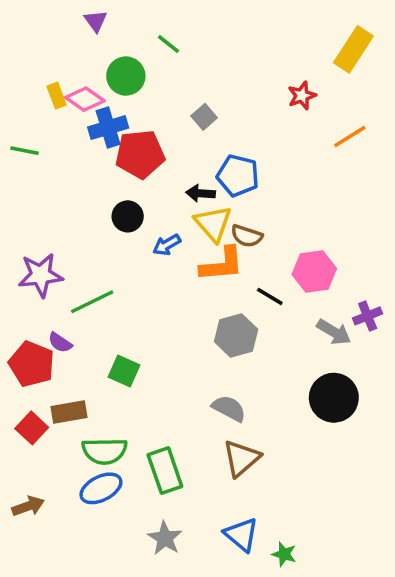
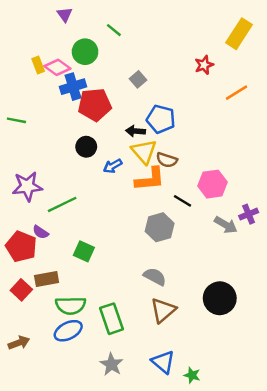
green line: (25, 151) -> (16, 120), moved
black circle: (334, 398) -> (220, 298), moved

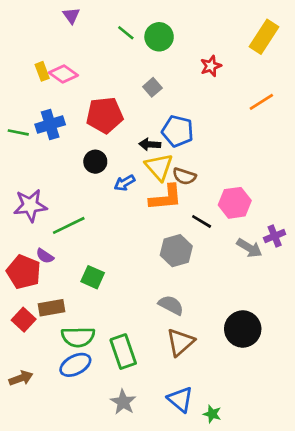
green circle: (85, 52) -> (159, 37), moved
red star: (204, 65) -> (211, 66), moved
blue cross: (73, 87) -> (50, 124), moved

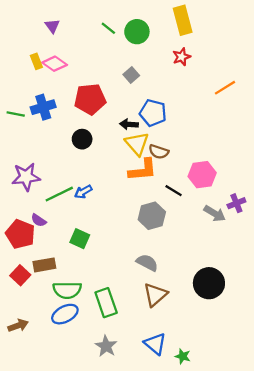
purple triangle: (71, 16) -> (52, 26), moved
yellow rectangle: (264, 37) -> (183, 20), moved, turned -48
blue arrow: (125, 183) -> (83, 192), moved

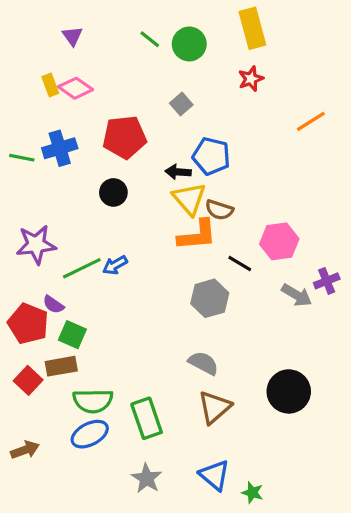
green square: (80, 239) -> (72, 335), moved

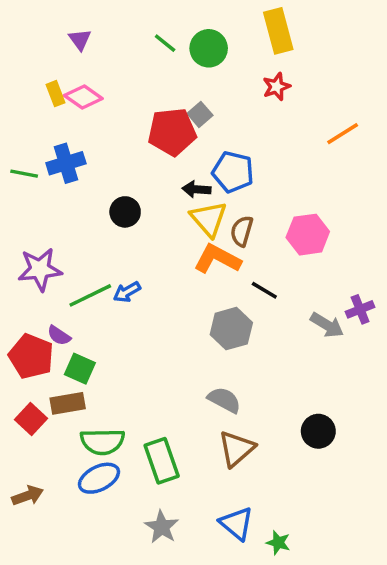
red pentagon: (124, 137) -> (172, 132), moved
brown semicircle: (219, 210) -> (242, 231), turned 88
orange L-shape: (197, 235) -> (217, 259), turned -147
pink hexagon: (279, 241) -> (308, 235), moved
black circle: (289, 391) -> (318, 431), size x0.7

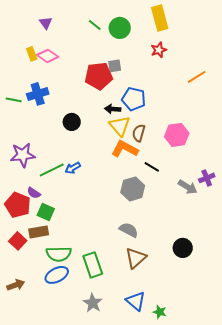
gray square: (200, 114) -> (115, 66), turned 32

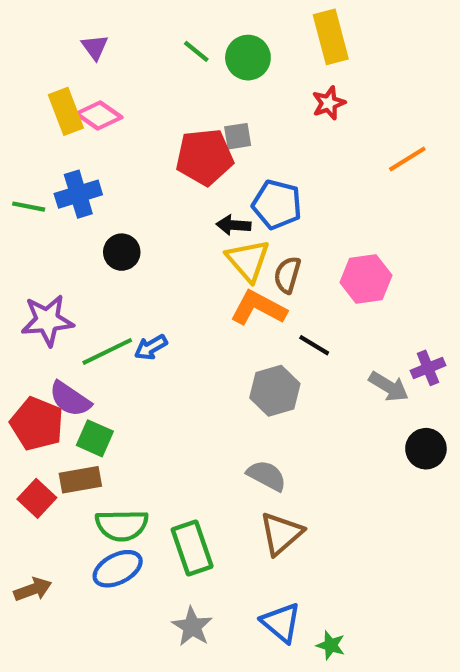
yellow rectangle: (32, 54) -> (66, 111), size x1.5
black circle: (72, 122) -> (122, 252), moved
purple semicircle: (34, 193) -> (70, 399), size x1.5
black circle: (183, 248) -> (426, 449), moved

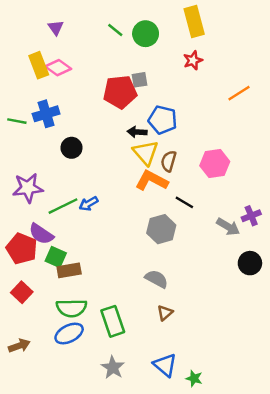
brown rectangle: (80, 480) -> (69, 270), moved
brown triangle: (281, 534) -> (165, 313), size x0.6

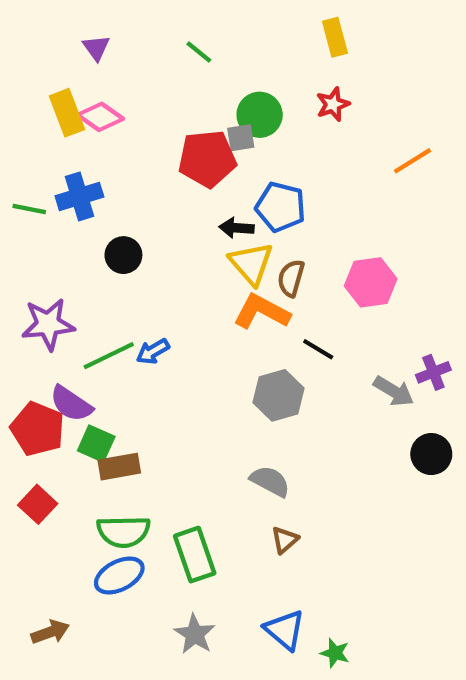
yellow rectangle: (194, 22) -> (335, 37), size x0.7
green circle: (146, 34) -> (260, 115), moved
brown arrow: (19, 346) -> (50, 632), moved

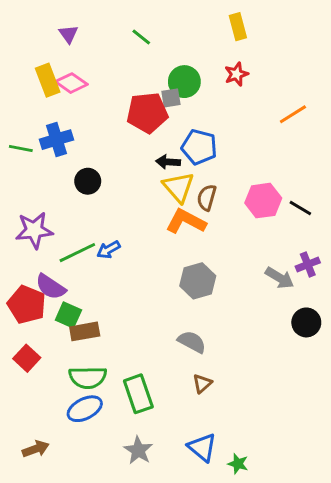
black line: (318, 349) -> (300, 208), moved

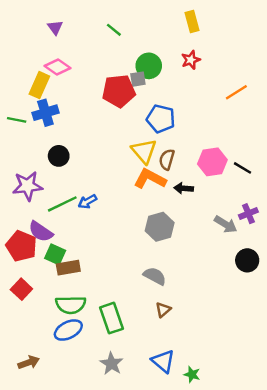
yellow rectangle: (48, 80) -> (39, 85), moved, turned 45
black arrow: (168, 162) -> (184, 188), moved
black circle: (88, 181) -> (59, 156), moved

